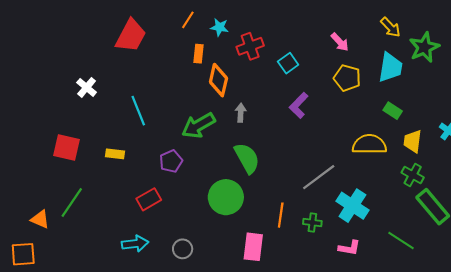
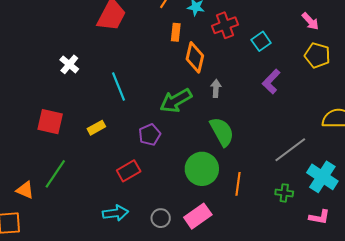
yellow rectangle: (115, 154) -> (96, 128), turned -36
orange line: (281, 215) -> (238, 184), moved
pink rectangle: (253, 247) -> (198, 216), moved, turned 48

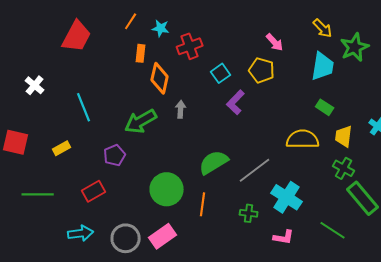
cyan square: (261, 41) -> (221, 73), moved
yellow pentagon: (317, 55) -> (262, 70), moved
green semicircle: (222, 132) -> (214, 162), moved, turned -92
green line: (55, 174) -> (38, 194), moved, turned 56
gray circle: (161, 218) -> (126, 238), size x1.5

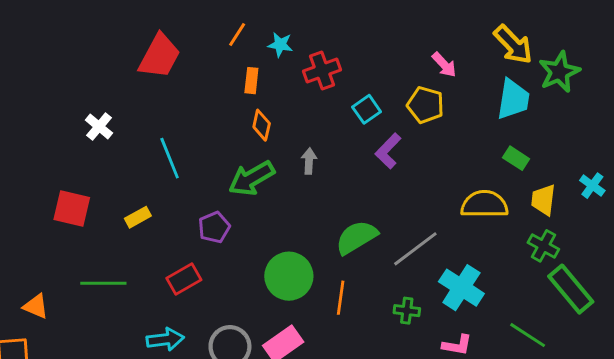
yellow arrow: (323, 28) -> (513, 45), size x1.4
orange diamond: (160, 78) -> (262, 125), moved, size x0.7

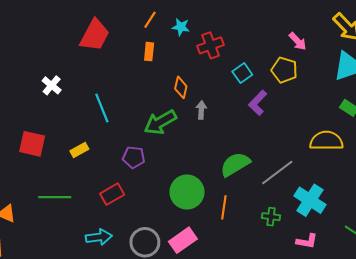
orange rectangle: (251, 81) -> (149, 52), moved
orange diamond: (262, 125) -> (181, 87), moved
purple pentagon: (214, 227) -> (134, 157), turned 30

